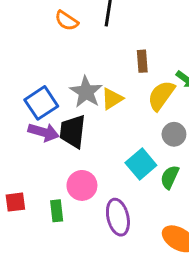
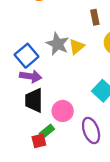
black trapezoid: (73, 131) -> (34, 100), moved
red square: (15, 202) -> (39, 141), moved
green rectangle: (57, 211) -> (47, 131), turned 64

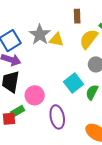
yellow triangle: (77, 47) -> (56, 40), turned 42

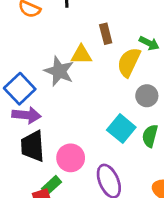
yellow triangle: (56, 40) -> (81, 55), moved

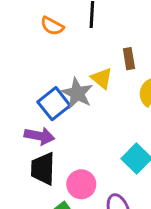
yellow triangle: (81, 55) -> (102, 78), turned 35
blue square: (20, 89) -> (54, 104), moved

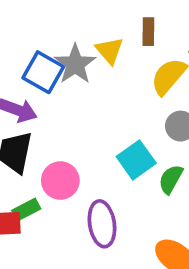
blue square: (54, 104) -> (43, 72), turned -32

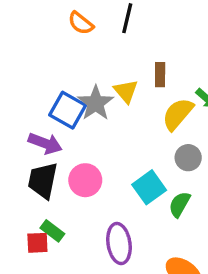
pink circle: (60, 181) -> (85, 180), moved
green rectangle: (26, 210) -> (52, 231), turned 65

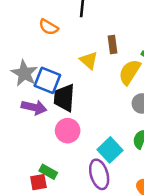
orange semicircle: (81, 23) -> (49, 27), moved
gray star: (96, 103) -> (24, 73), moved
black trapezoid: (43, 180) -> (64, 98), moved
cyan square: (149, 187) -> (110, 150), moved

